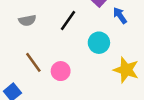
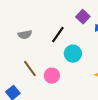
cyan circle: (99, 43) -> (73, 54), moved

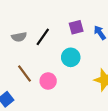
purple square: (83, 17) -> (76, 27), moved, turned 32
black line: (58, 35) -> (43, 37), moved

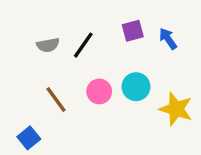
cyan circle: (71, 57) -> (136, 87), moved
pink circle: (48, 81) -> (99, 91), moved

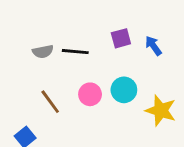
black line: (83, 45) -> (75, 52), turned 60

